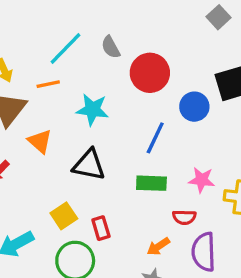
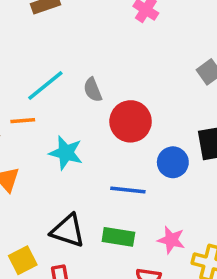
blue line: (155, 138) -> (128, 190), turned 64
black triangle: (89, 165) -> (68, 231), moved

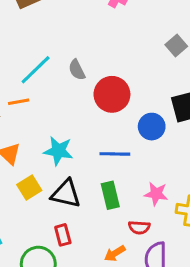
cyan star: (66, 153) -> (58, 151), moved
green rectangle: (118, 237) -> (110, 195), turned 72
yellow square: (23, 260) -> (29, 187), moved

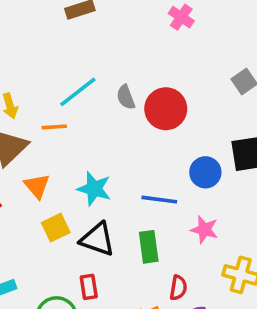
red circle: (112, 94) -> (166, 109), moved
pink star: (156, 194) -> (204, 230), moved
red semicircle: (139, 227) -> (178, 288), turned -90

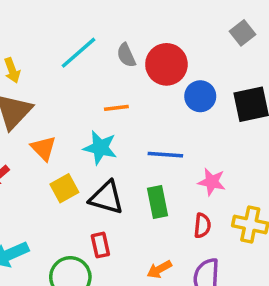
orange line: (54, 127) -> (116, 108), moved
blue circle: (205, 172) -> (200, 96), moved
red semicircle: (178, 288) -> (202, 226), moved

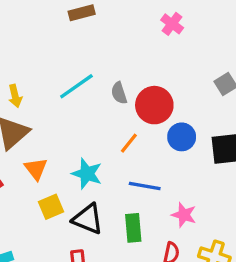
orange line: (116, 108) -> (129, 143), moved, turned -50

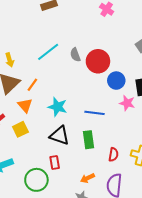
orange line: (129, 143) -> (32, 85), moved
yellow square: (51, 207) -> (20, 129), moved
pink star: (184, 215) -> (127, 103), moved

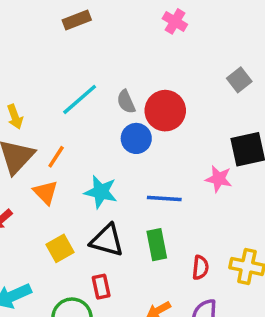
blue circle: (116, 81) -> (136, 138), moved
yellow square: (20, 129) -> (60, 248), moved

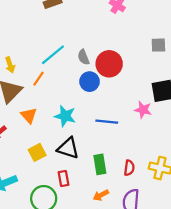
gray square: (239, 80) -> (158, 45), turned 35
orange line: (56, 157) -> (39, 79), moved
green rectangle: (157, 245) -> (100, 164), moved

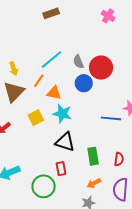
orange triangle: (29, 115) -> (54, 93), moved, turned -35
blue line: (107, 122) -> (111, 118), moved
yellow square: (37, 152) -> (36, 118), moved

